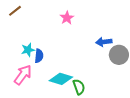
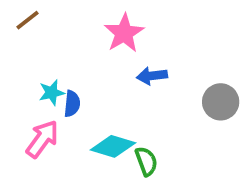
pink star: (67, 18) -> (124, 33), size x1.5
blue arrow: (104, 42) -> (152, 76), moved

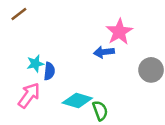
pink star: (124, 33) -> (119, 32), moved

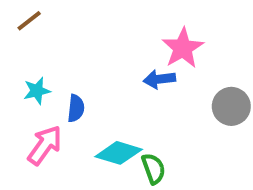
cyan star: (35, 64) -> (37, 91), moved

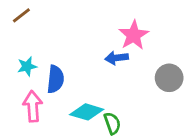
blue semicircle: (76, 108) -> (55, 79), size x1.4
pink arrow: (45, 145) -> (33, 106), turned -40

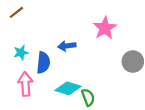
blue arrow: (117, 58) -> (67, 46), moved

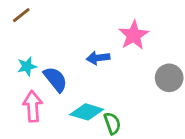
blue arrow: (67, 46) -> (98, 58), moved
blue semicircle: (43, 63) -> (55, 79), turned -45

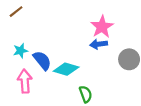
blue arrow: (98, 58) -> (99, 44), moved
cyan diamond: (87, 112) -> (66, 69), moved

